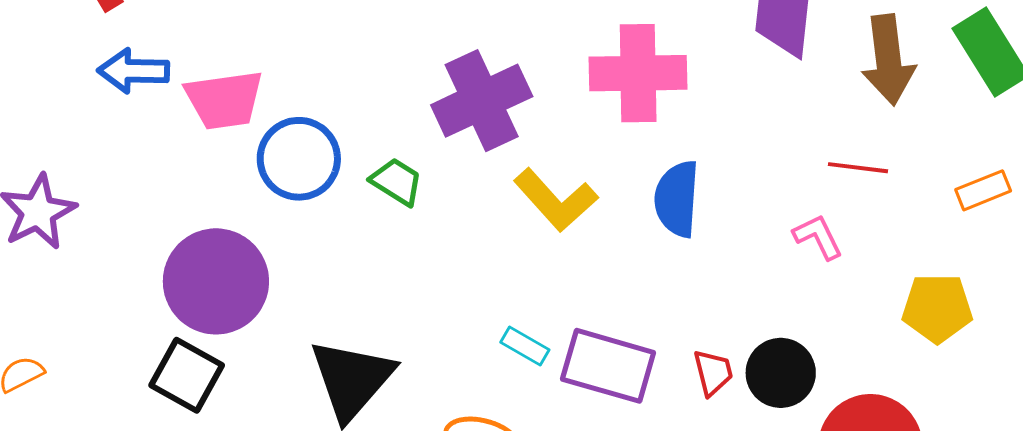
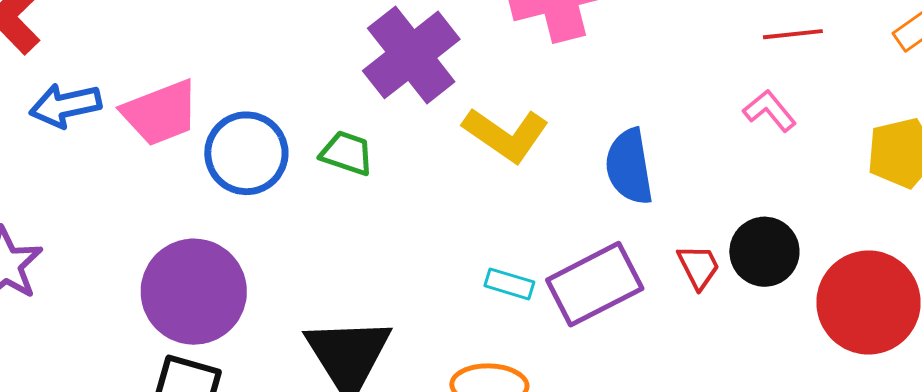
blue semicircle: (677, 199) -> (629, 167), moved
purple rectangle: (608, 366) -> (595, 284), turned -30

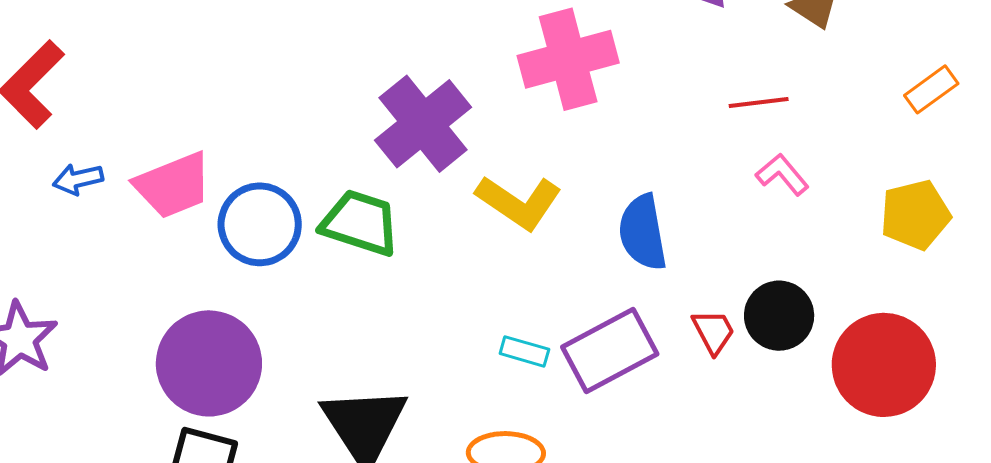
red line: (793, 34) -> (759, 103), moved
blue arrow: (65, 105) -> (78, 179), size x0.7
green trapezoid: (347, 153) -> (360, 223), size x1.5

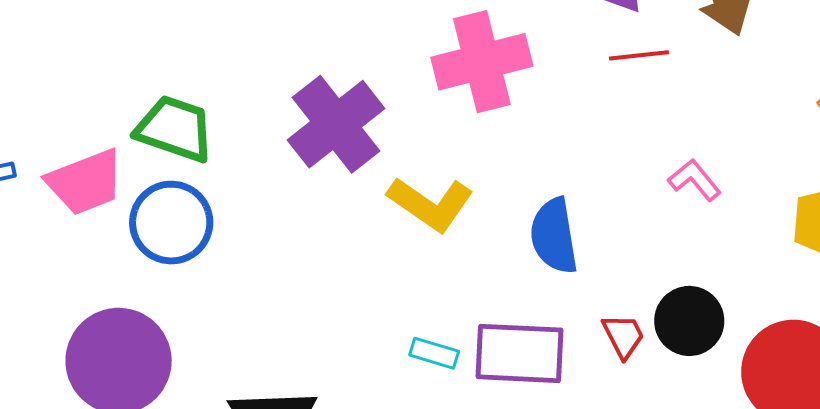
red line: (759, 103) -> (639, 55), moved
green trapezoid: (360, 223) -> (175, 129), moved
purple rectangle: (610, 350) -> (520, 353), turned 30

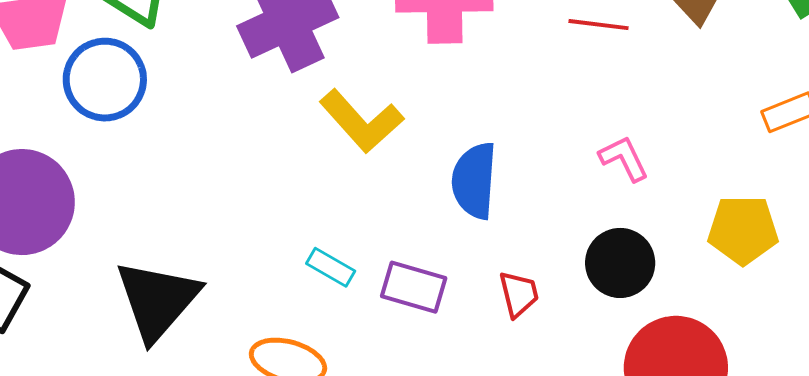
black circle: (689, 321) -> (620, 263), moved
purple rectangle: (520, 353) -> (414, 287), size x0.7

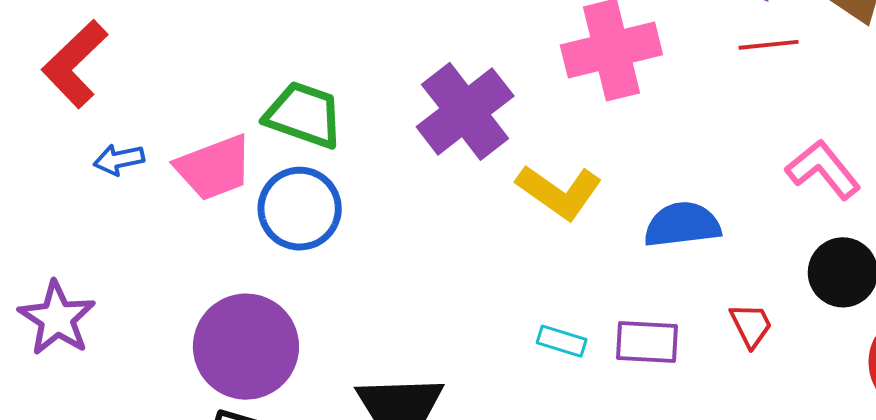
pink L-shape: (624, 158) -> (823, 170), size x1.4
blue semicircle: (474, 181) -> (682, 225), turned 92

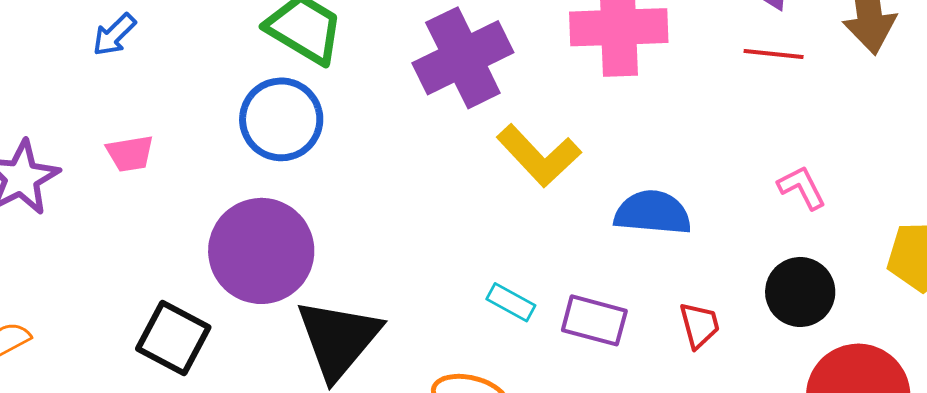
blue arrow: (119, 160) -> (114, 35), turned -45
pink trapezoid: (214, 168) -> (130, 153), moved, size x0.6
pink L-shape: (823, 170) -> (802, 187), size x0.7
purple circle: (246, 347) -> (261, 251), moved

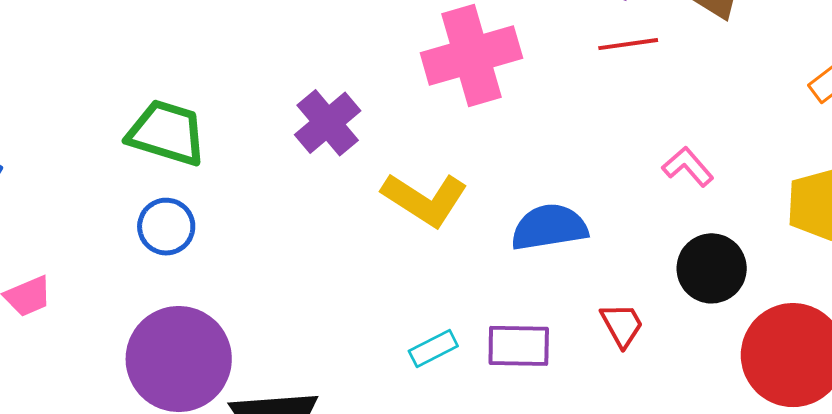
purple cross: (463, 58) -> (328, 123), size x0.7
blue circle: (281, 119) -> (166, 227), size x0.7
cyan rectangle: (511, 302) -> (433, 348), turned -42

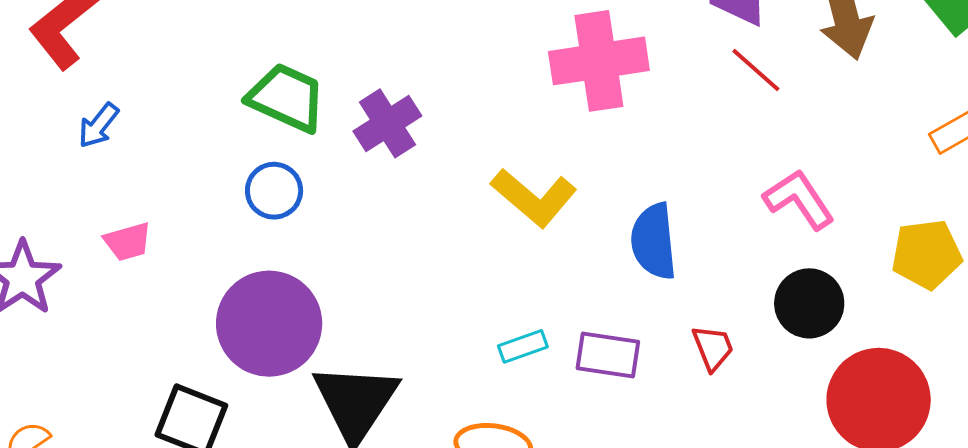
red line: (628, 44) -> (756, 70), turned 42
purple cross: (328, 123) -> (387, 123), moved
pink L-shape: (688, 167) -> (799, 199), size x1.4
blue semicircle: (549, 227) -> (654, 241), turned -94

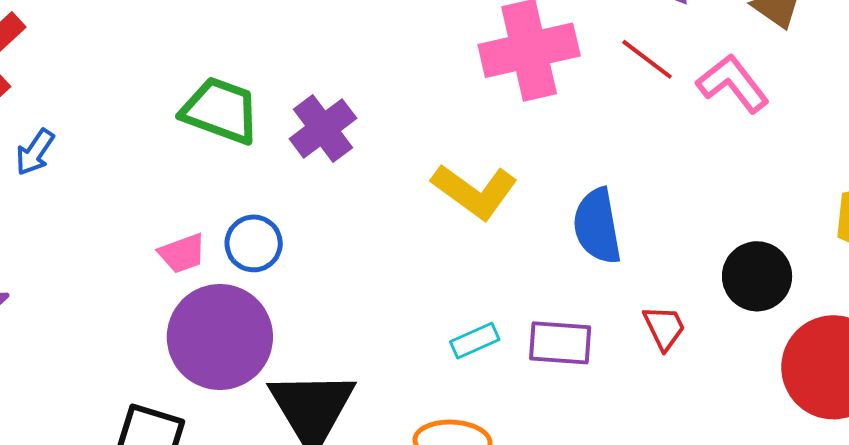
red line: (756, 70) -> (647, 59), moved
blue circle: (274, 191) -> (254, 243), moved
pink L-shape: (799, 199) -> (733, 84), moved
pink trapezoid: (128, 242) -> (182, 253), moved

